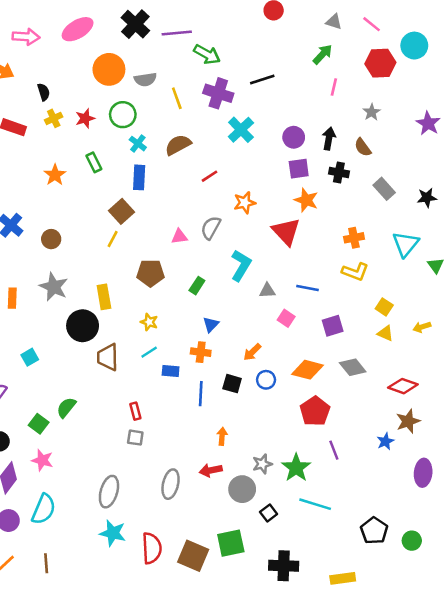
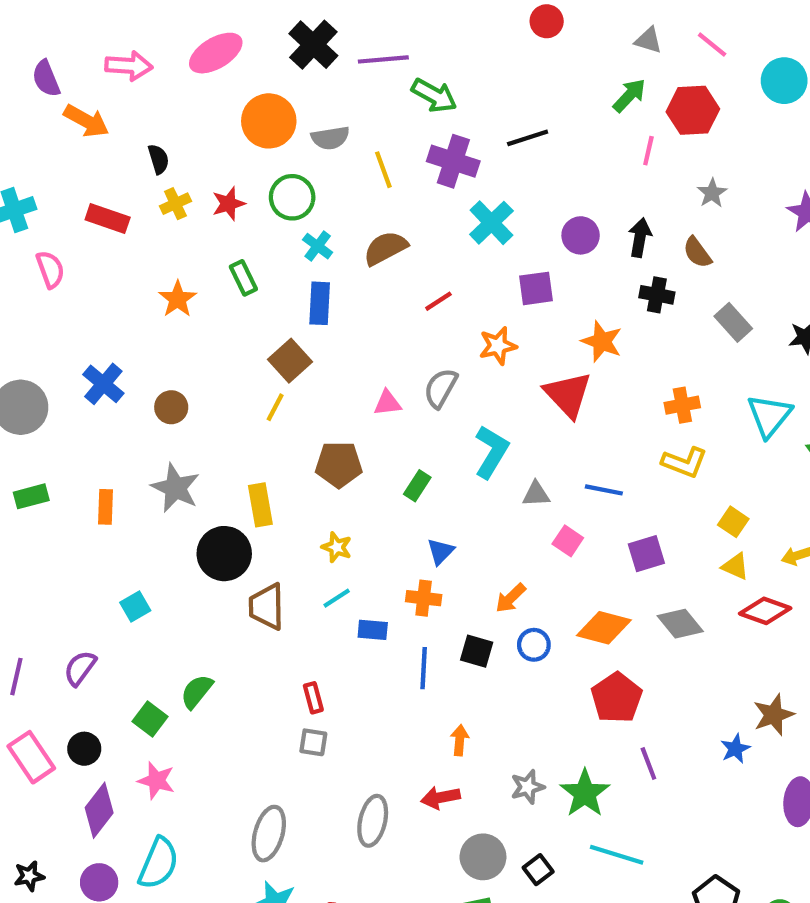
red hexagon: (380, 63) -> (693, 110), moved
purple square: (299, 169) -> (536, 288), moved
red diamond: (403, 386) -> (765, 611), moved
gray circle: (242, 489) -> (483, 857), moved

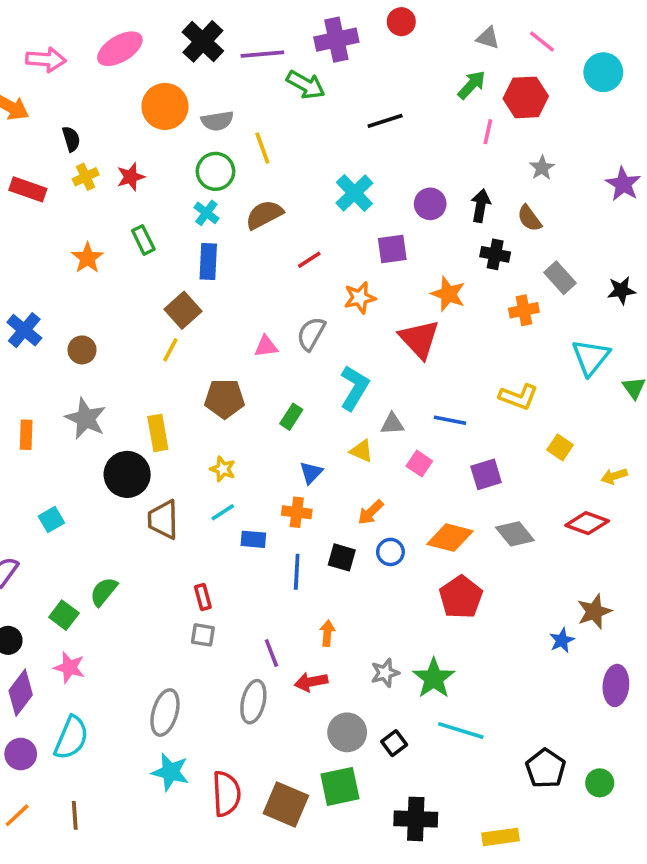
purple cross: (453, 161) -> (336, 40), moved, turned -30
green circle: (292, 197) -> (215, 171), moved
orange cross: (682, 405) -> (524, 310), moved
yellow triangle: (735, 566) -> (362, 451), moved
purple line: (648, 764) -> (271, 653), moved

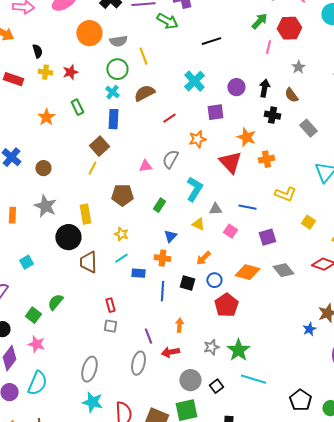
yellow cross: (86, 177) -> (45, 72), turned 32
orange cross: (524, 310) -> (266, 159), moved
red pentagon: (461, 597) -> (226, 305), moved

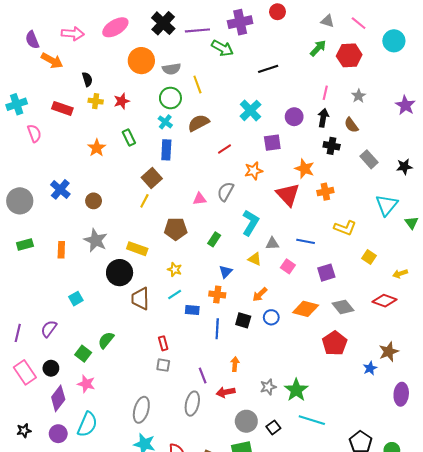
pink line: (268, 47) -> (325, 93), moved
yellow rectangle: (85, 214) -> (137, 249), turned -60
red pentagon: (226, 305) -> (335, 343), moved

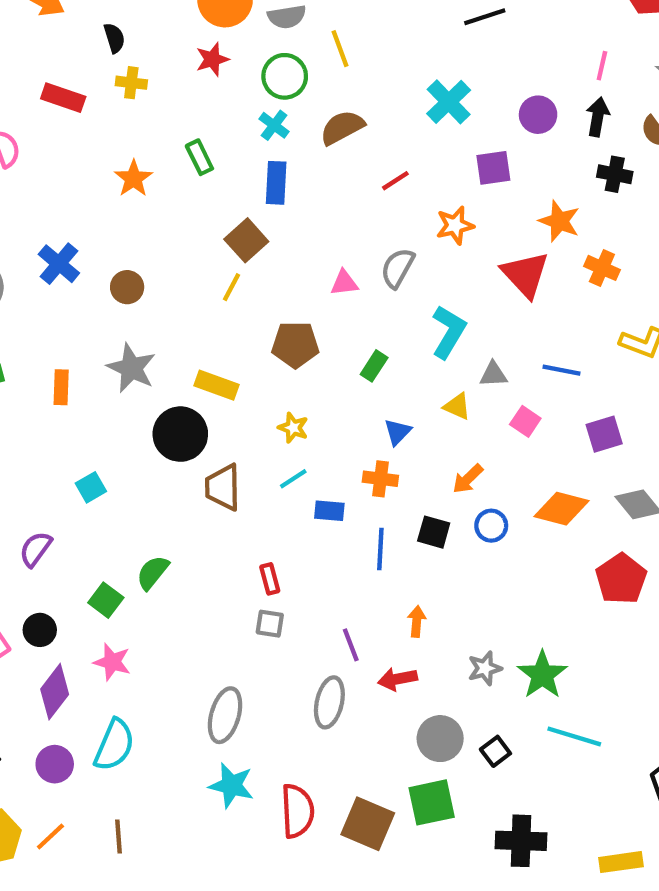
red star: (122, 101) -> (212, 59), moved
orange cross: (325, 192) -> (602, 268), turned 35

